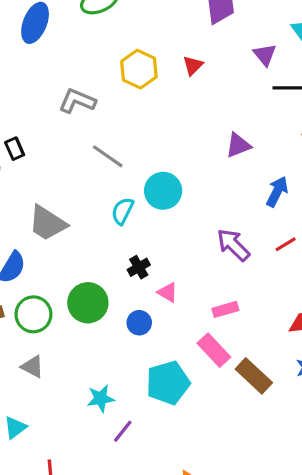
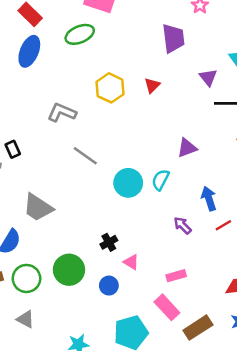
blue arrow: (277, 192) -> (209, 198), moved, turned -45
cyan semicircle: (122, 211) -> (160, 180), moved
purple arrow: (233, 245) -> (183, 225), size x0.7
brown rectangle: (254, 376) -> (198, 328), turned -76

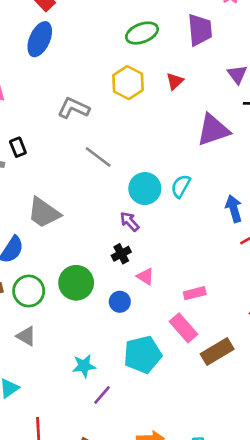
green ellipse: (80, 34) -> (142, 33), moved
purple triangle: (187, 148) -> (213, 130), moved, size x1.5
purple arrow: (183, 225) -> (130, 222), moved

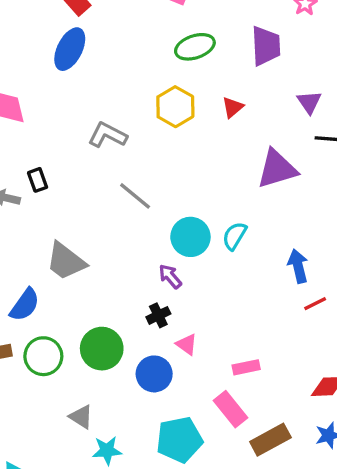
blue circle: (120, 302) -> (154, 374), size x1.4
gray triangle: (26, 336) -> (81, 417), moved

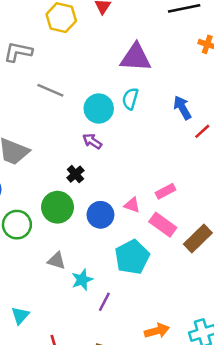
purple triangle: (277, 169) -> (136, 57), moved, turned 36
black cross: (158, 315) -> (75, 174), moved
pink triangle: (187, 344) -> (132, 205), moved

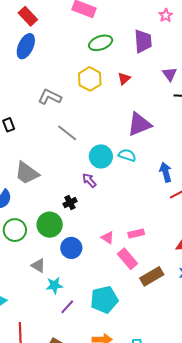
purple triangle: (136, 57) -> (139, 124), turned -40
cyan semicircle: (130, 99) -> (127, 155), turned 78
blue circle: (100, 215) -> (71, 248), moved
cyan pentagon: (132, 257) -> (104, 300), moved

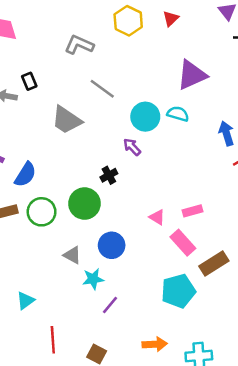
gray trapezoid: (27, 173) -> (67, 120), moved
blue circle: (71, 248) -> (112, 245), moved
cyan pentagon: (104, 300) -> (178, 291), moved

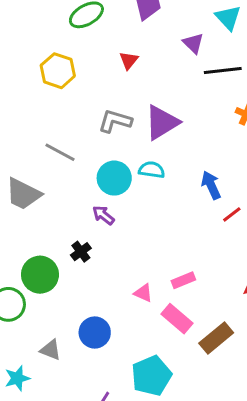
yellow hexagon: (128, 21) -> (58, 71), moved
gray L-shape: (79, 45) -> (115, 121), moved
green circle: (85, 204) -> (40, 275), moved
cyan star: (93, 279) -> (17, 378), moved
cyan pentagon: (178, 291) -> (151, 376), moved

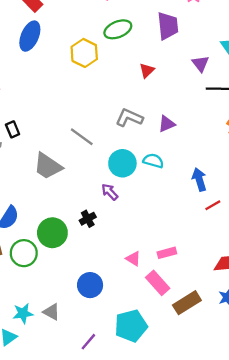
yellow hexagon: (58, 71) -> (84, 53), moved
purple triangle: (162, 122) -> (167, 124), size x0.6
gray triangle: (51, 350) -> (51, 312), moved

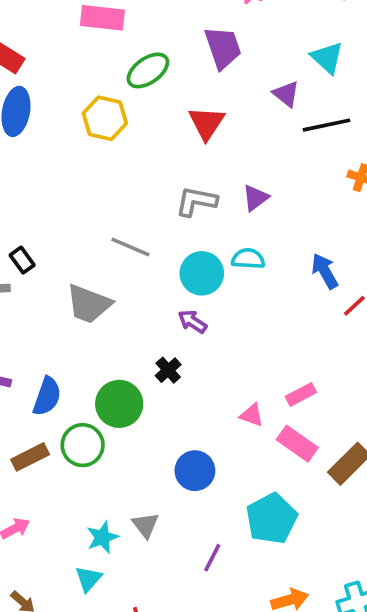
red triangle: (147, 70) -> (207, 123), size x1.5
gray triangle: (51, 312) -> (145, 525), turned 36

